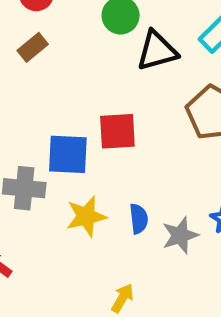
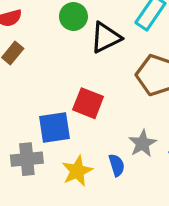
red square: (117, 131) -> (88, 103), turned 36
gray star: (180, 235) -> (143, 143), moved

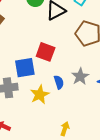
blue semicircle: (117, 165) -> (59, 82), moved

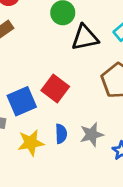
blue square: (25, 68) -> (22, 101), turned -30

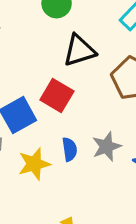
black triangle: (85, 38) -> (79, 50), moved

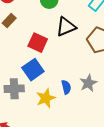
red square: (57, 95) -> (38, 43), moved

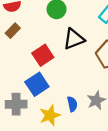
red square: (38, 43) -> (43, 55), turned 30

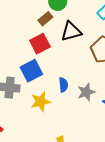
brown rectangle: (13, 31) -> (45, 19), moved
blue semicircle: (72, 104) -> (63, 85), moved

